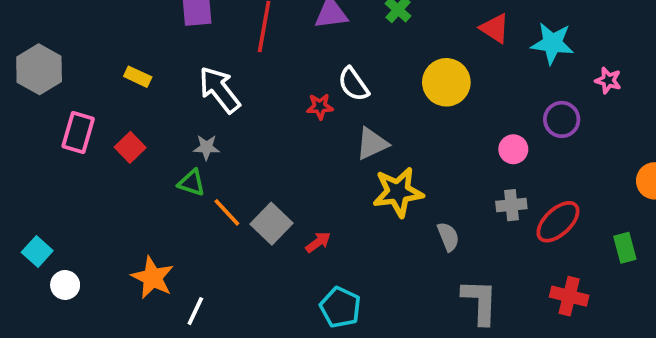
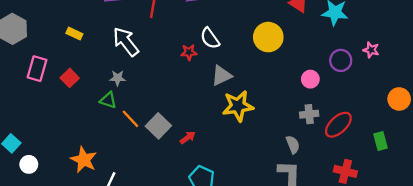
pink star: (608, 80) -> (371, 50), moved
gray semicircle: (448, 237) -> (293, 145), moved

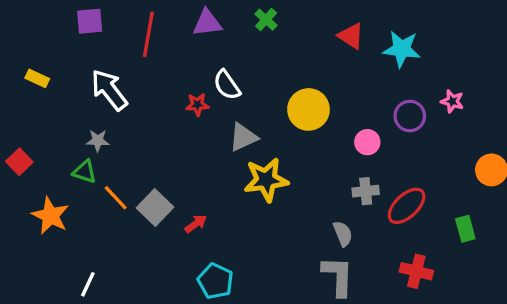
yellow circle: (268, 37) -> (308, 109), moved
red square: (70, 78) -> (19, 162), moved
orange star: (84, 160) -> (50, 216), moved

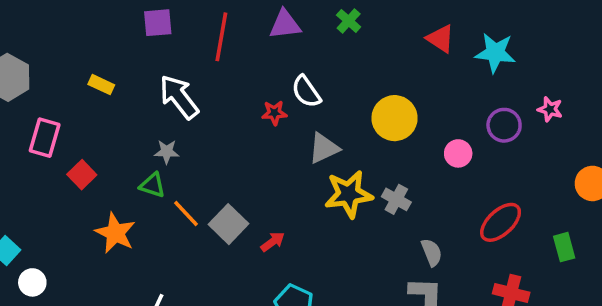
gray cross: (366, 191) -> (396, 199), moved, turned 35

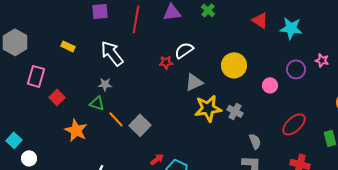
white semicircle: (306, 92) -> (184, 50), turned 90
red arrow: (273, 242) -> (157, 159), moved

